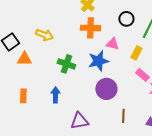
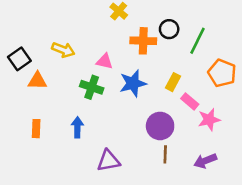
orange cross: (90, 28) -> (143, 41), moved
pink triangle: (112, 44) -> (105, 61), moved
yellow rectangle: (136, 53) -> (173, 82), moved
purple circle: (106, 89) -> (160, 126), moved

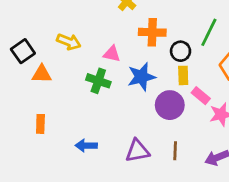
black circle: (169, 29) -> (181, 51), moved
yellow rectangle: (173, 82) -> (183, 75), turned -30
purple circle: (160, 126) -> (170, 105), moved
blue arrow: (77, 127) -> (86, 145), moved, turned -90
purple triangle: (108, 161) -> (137, 151), moved

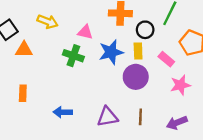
yellow rectangle: (183, 75) -> (138, 51), moved
pink rectangle: (201, 96) -> (166, 59), moved

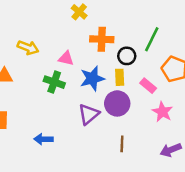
pink star: (180, 85) -> (162, 112), turned -30
purple triangle: (107, 117) -> (89, 114), moved, turned -30
purple arrow: (177, 123) -> (171, 150), moved

